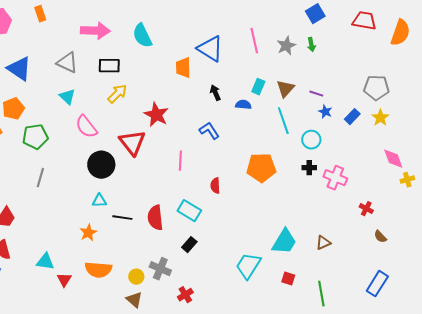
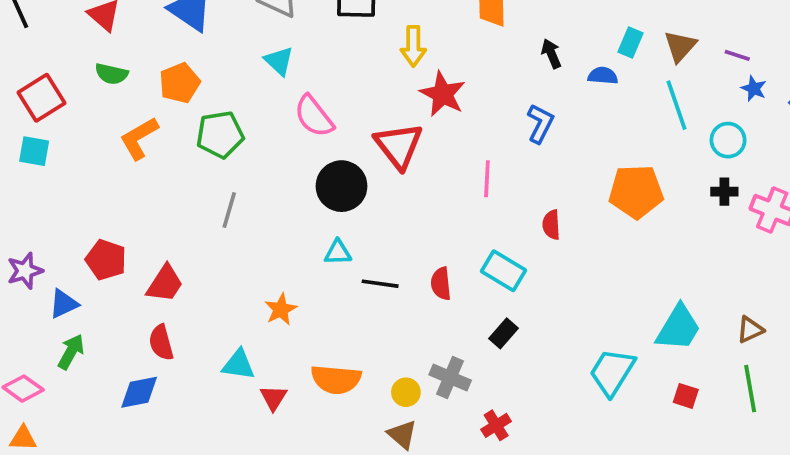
yellow arrow: (117, 94) -> (413, 46), moved, turned 135
blue L-shape: (209, 131) -> (540, 124), turned 60
red semicircle: (155, 218) -> (441, 284), size x0.7
orange star: (88, 233) -> (281, 309), moved
green line: (321, 294) -> (750, 389), moved

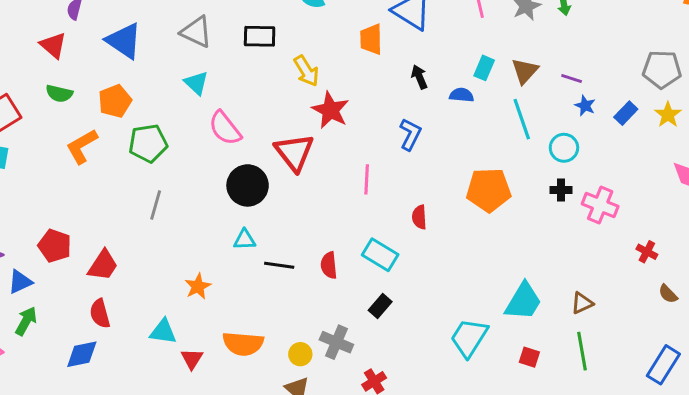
yellow arrow: (413, 46) -> (306, 71), turned -32

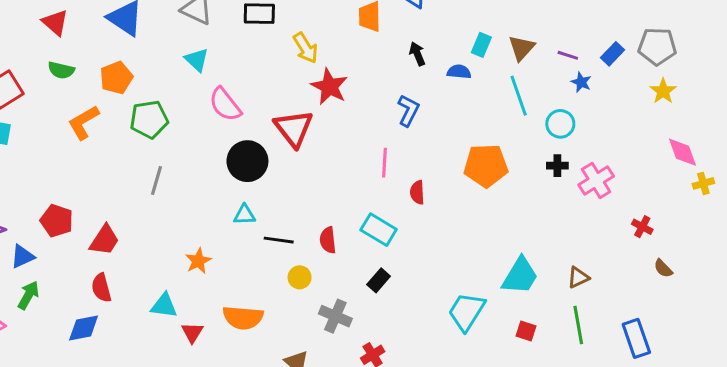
blue rectangle: (626, 113) -> (612, 54), moved
pink line: (367, 179) -> (385, 163), moved
pink cross: (600, 205) -> (596, 180), turned 36
yellow circle: (300, 354) -> (300, 277), moved
blue rectangle: (663, 365) -> (636, 338), moved, turned -51

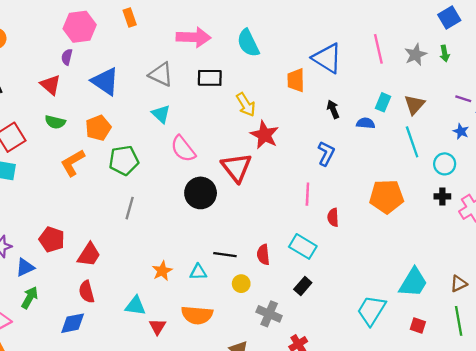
purple line: (568, 55) -> (463, 99), moved
cyan triangle: (244, 215) -> (198, 272), moved

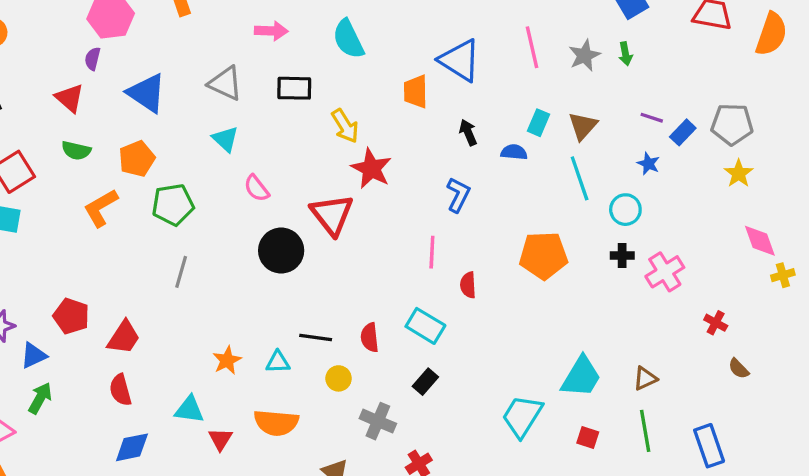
pink arrow: (194, 37) -> (271, 31), size x0.7
pink semicircle: (183, 149) -> (257, 188), size x0.7
blue diamond: (73, 323) -> (132, 447), moved

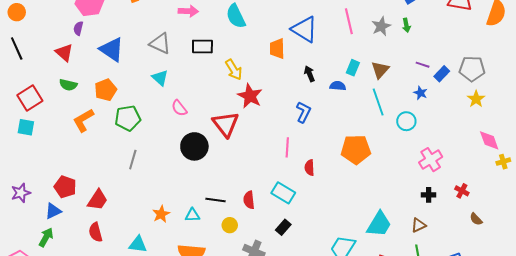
black cross: (622, 255) -> (429, 195), moved
blue triangle: (34, 355) -> (53, 211), moved

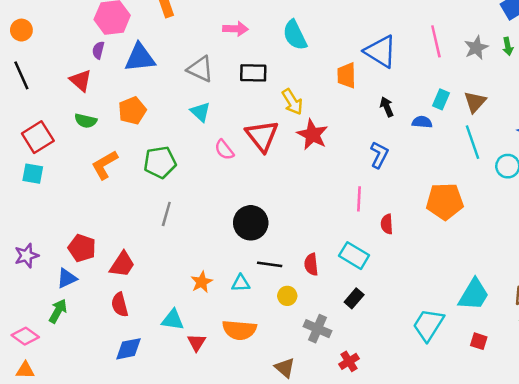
blue triangle: (112, 50) -> (140, 58), moved, turned -40
orange pentagon: (106, 90) -> (132, 111), moved
red triangle: (226, 124) -> (262, 136), moved
black circle: (194, 146) -> (251, 223), moved

